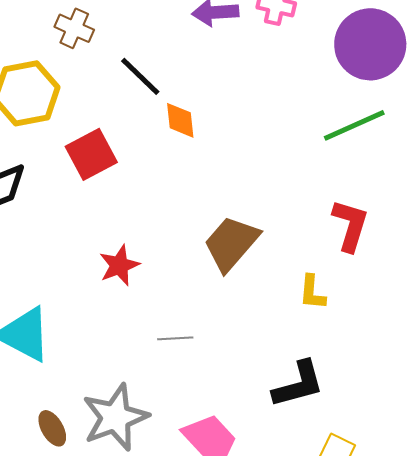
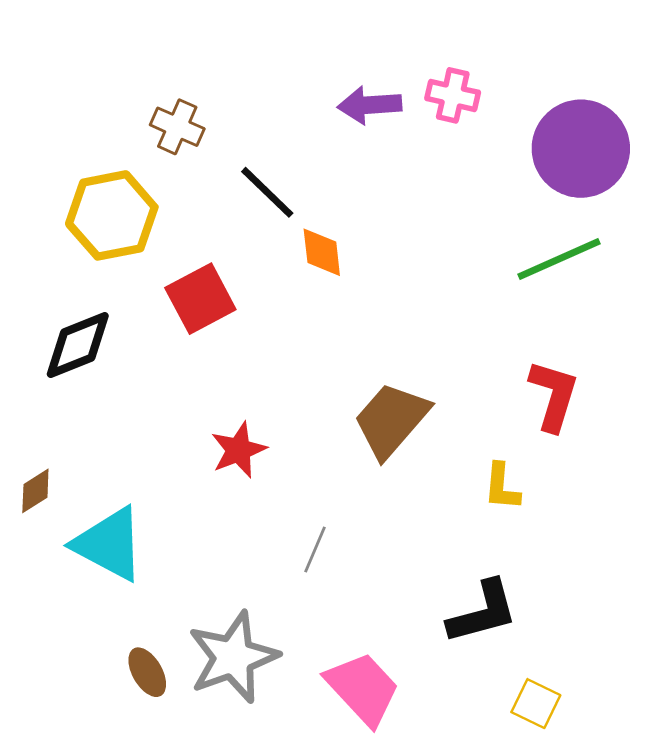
gray line: (175, 338) -> (315, 549), turned -64

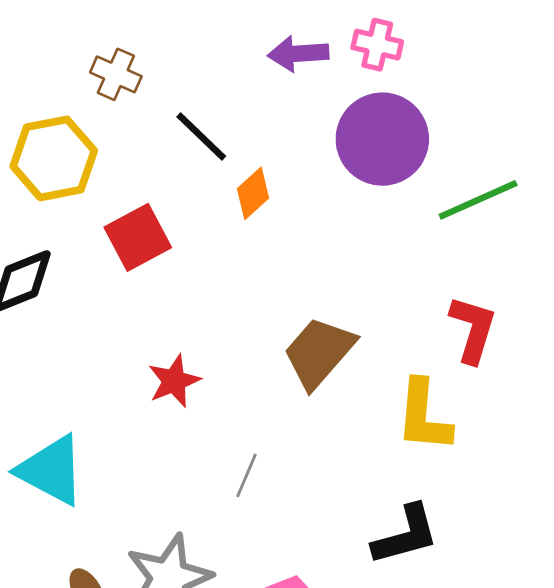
purple circle: (581, 149) -> (382, 139), moved
orange diamond: (322, 252) -> (253, 193), turned 54
yellow L-shape: (502, 487) -> (424, 416), size x1.6

